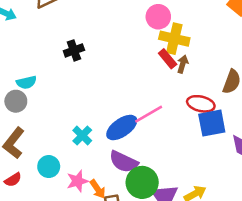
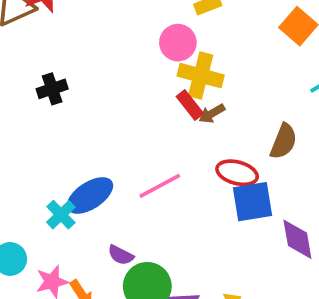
brown arrow: (183, 64) -> (212, 114), turned -138
blue ellipse: (122, 127) -> (90, 196), moved
purple semicircle: (124, 162) -> (121, 255), size x0.6

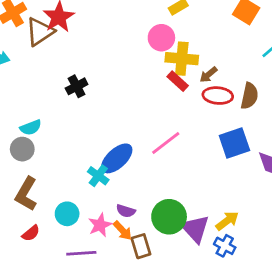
brown arrow: (212, 114) -> (208, 75), moved
red ellipse: (237, 173) -> (218, 96), moved
purple semicircle: (121, 255) -> (126, 211), moved

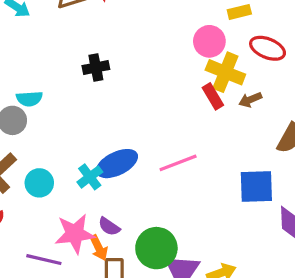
red ellipse: (218, 96) -> (268, 48), moved
cyan circle: (67, 214) -> (39, 183), moved
pink star: (100, 225) -> (75, 234), size x1.4

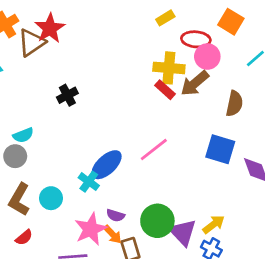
pink circle: (209, 41) -> (207, 57), moved
brown arrow: (250, 100) -> (195, 83), size x1.6
blue square: (256, 187) -> (220, 149), turned 36

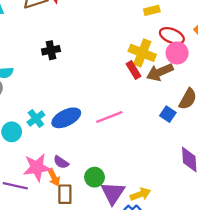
blue square: (220, 149) -> (168, 114), moved, size x0.6
cyan cross: (89, 182) -> (36, 118), moved
green circle: (157, 221) -> (95, 177), size x0.7

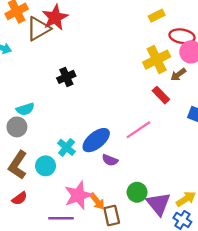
yellow cross: (142, 53) -> (157, 60), turned -35
red rectangle: (134, 70) -> (161, 95), moved
brown arrow: (160, 72) -> (178, 75), size x0.6
purple semicircle: (61, 162) -> (110, 160), moved

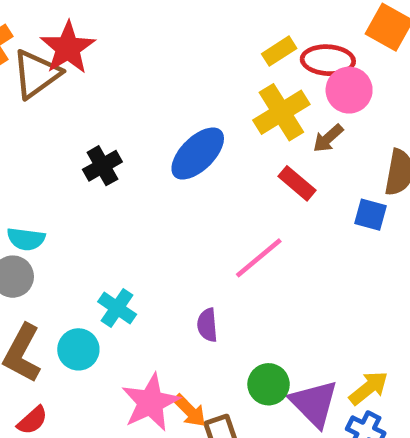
yellow rectangle: (157, 16) -> (279, 51), moved
cyan semicircle: (25, 109) -> (26, 239), turned 30
blue ellipse: (96, 140) -> (198, 154), moved
purple semicircle: (110, 160) -> (207, 325), turned 70

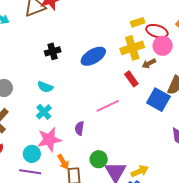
blue square: (371, 215) -> (158, 100), size x1.6
cyan semicircle: (26, 239) -> (45, 87), moved
cyan circle: (78, 349) -> (32, 154), moved
pink star: (150, 402) -> (49, 139), moved

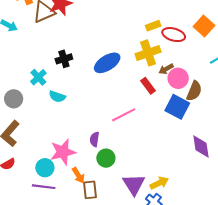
pink circle: (163, 46) -> (178, 78), moved
cyan cross: (44, 112) -> (38, 77), moved
green circle: (99, 159) -> (106, 158), moved

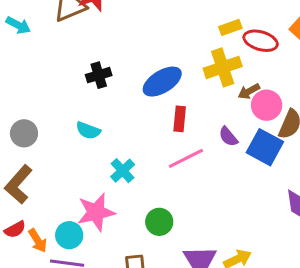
cyan cross: (38, 77) -> (123, 171), moved
red rectangle: (148, 86) -> (180, 119), moved, turned 42
purple semicircle: (95, 139) -> (228, 137), moved, turned -48
orange arrow: (78, 175) -> (38, 241), moved

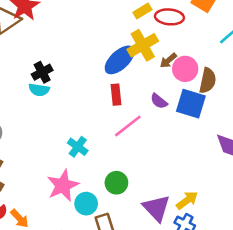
blue ellipse: (162, 82) -> (120, 60), moved
cyan semicircle: (88, 130) -> (39, 90), moved
cyan circle: (69, 235) -> (86, 204), moved

